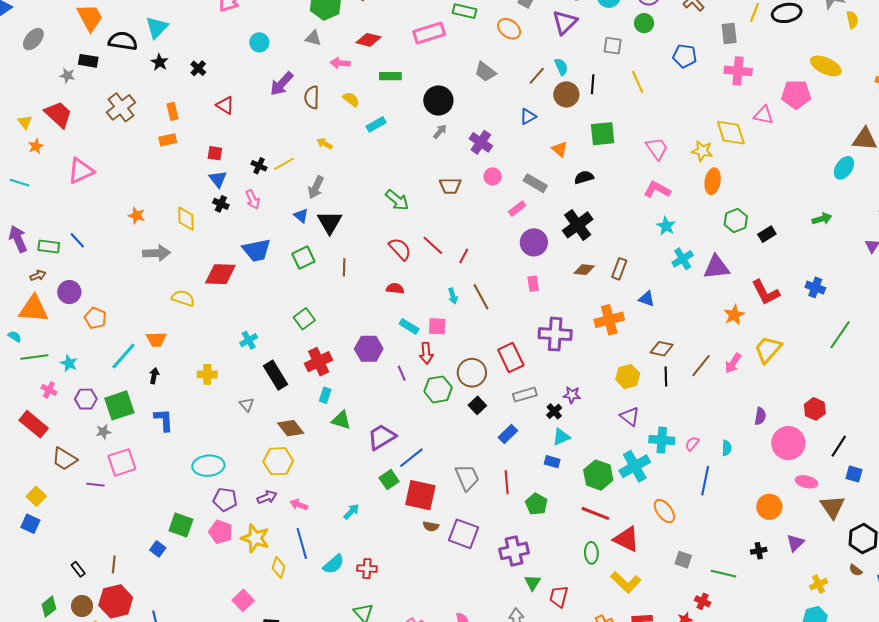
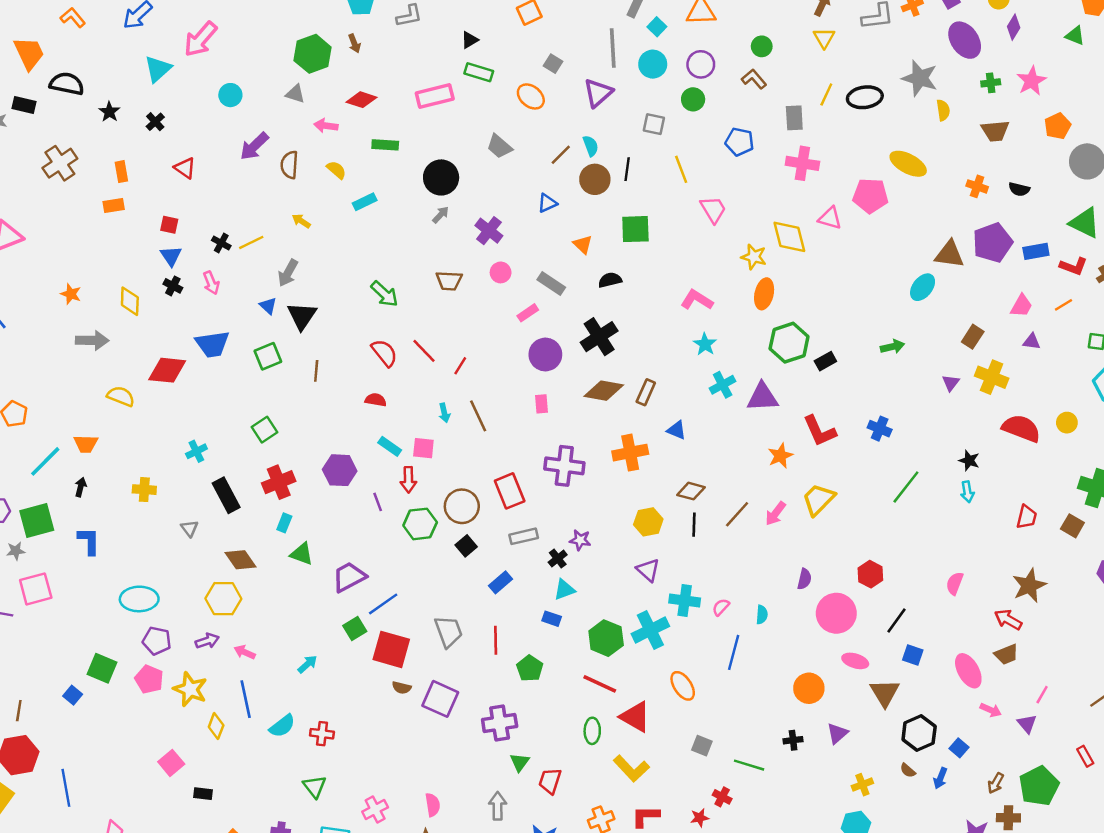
cyan triangle: (157, 27) -> (158, 69), moved
pink trapezoid: (657, 148) -> (713, 210), moved
green hexagon: (736, 221) -> (789, 343), size x1.4
brown diamond: (584, 270) -> (604, 391), size x1.5

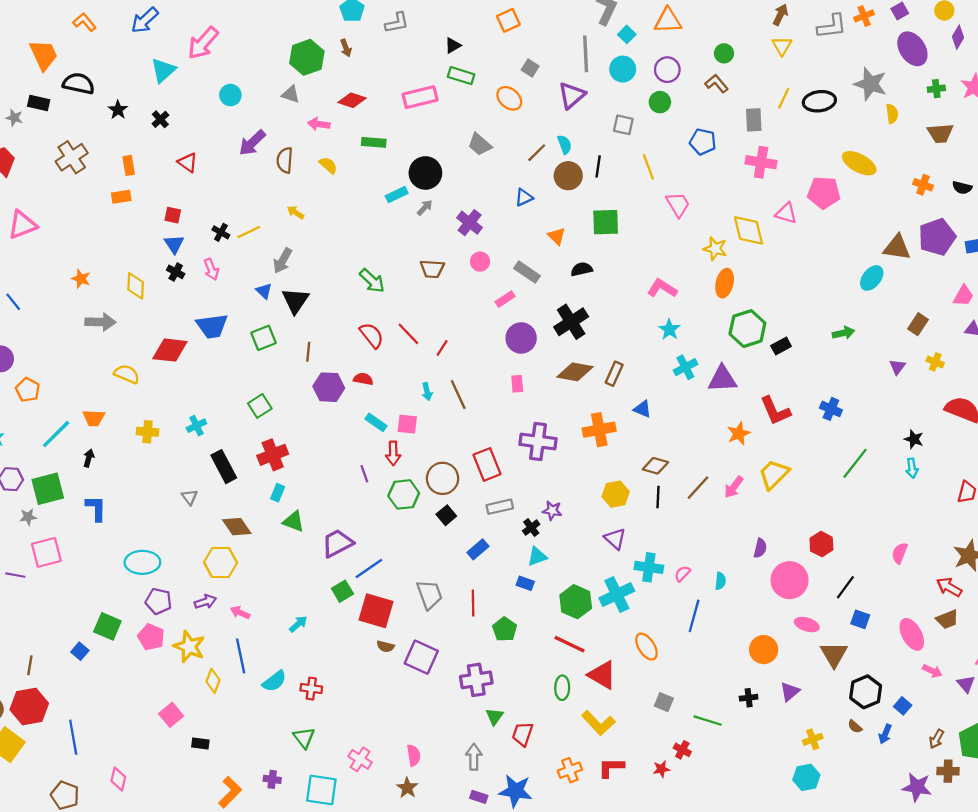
cyan rectangle: (365, 202) -> (397, 195), moved
yellow cross: (992, 377) -> (935, 362), size x0.6
purple hexagon: (340, 470) -> (329, 387), moved
yellow cross: (144, 490) -> (147, 432), moved
pink cross: (375, 810) -> (360, 759), turned -30

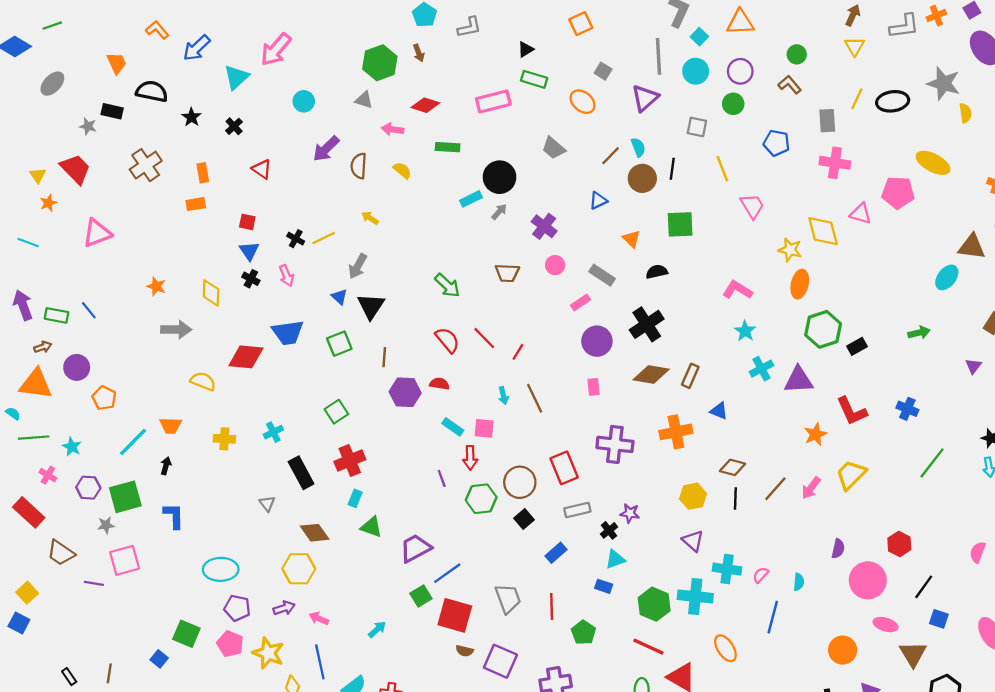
blue arrow: (145, 20) -> (197, 48), moved
orange trapezoid: (44, 55) -> (117, 63), size x0.7
cyan cross: (617, 594) -> (695, 597), turned 32

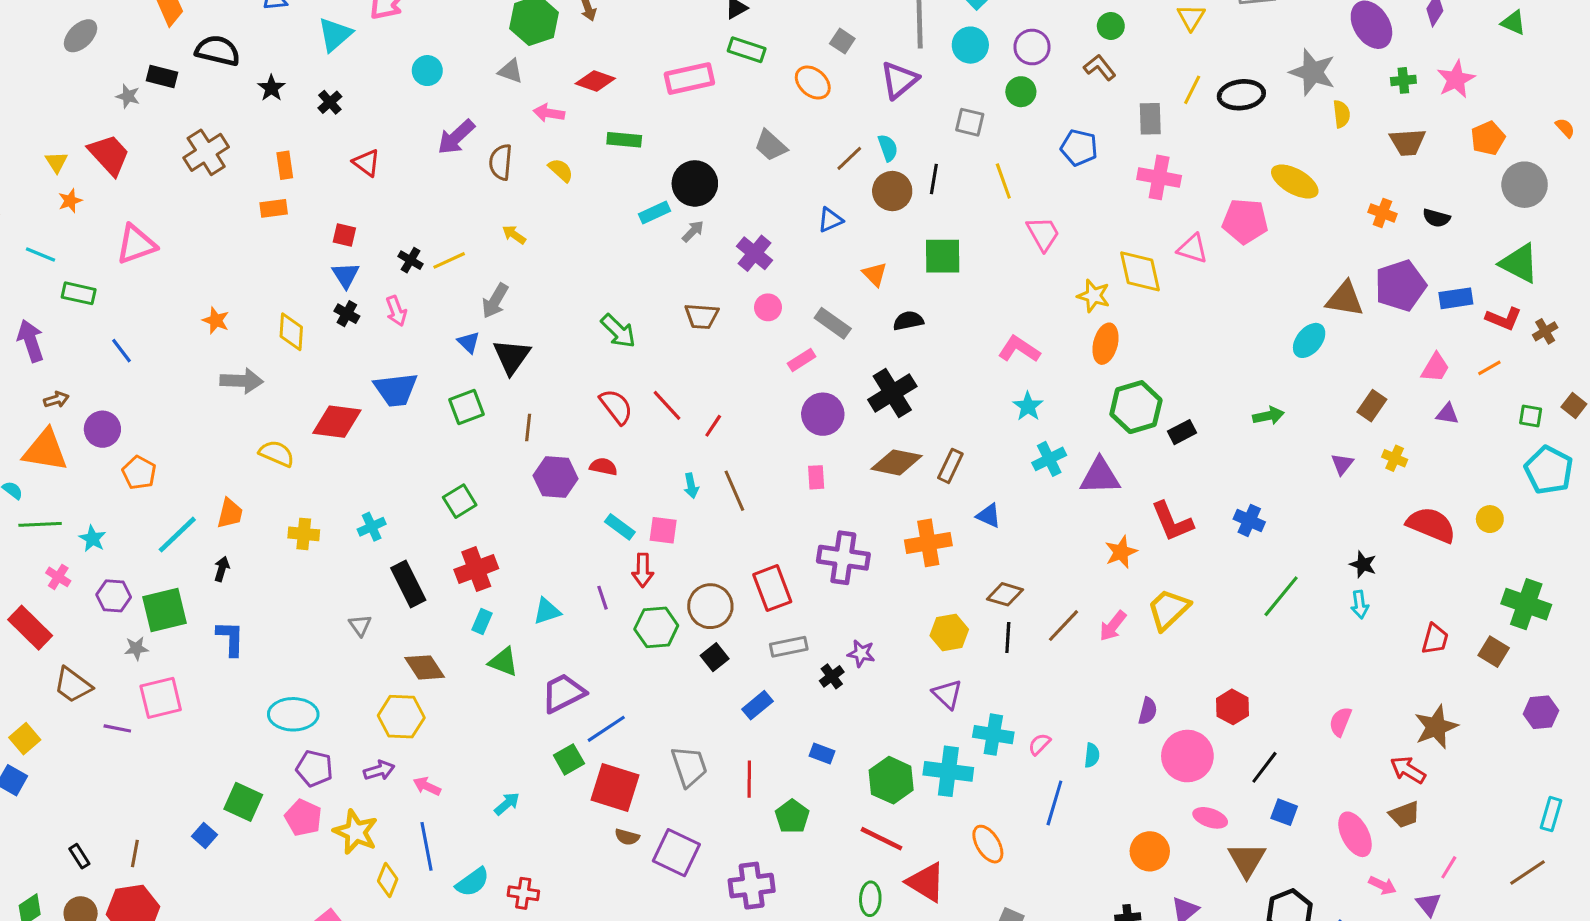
green rectangle: (57, 315) -> (79, 293), moved
orange trapezoid: (171, 426) -> (230, 513), turned -80
cyan triangle: (615, 559) -> (547, 611), moved

